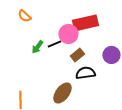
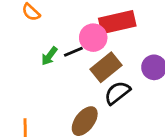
brown rectangle: (77, 55) -> (106, 67), size x1.5
black semicircle: (85, 73) -> (117, 93), turned -30

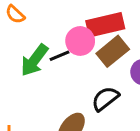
green arrow: (49, 56) -> (34, 60), size x1.6
brown rectangle: (106, 67) -> (113, 51), moved

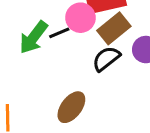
black semicircle: (105, 99) -> (106, 59), moved

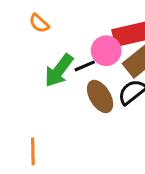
brown ellipse: (71, 107) -> (100, 96), moved, turned -68

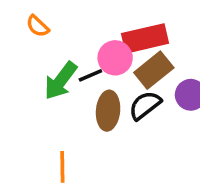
brown ellipse: (100, 96) -> (108, 111), turned 36
orange line: (33, 151) -> (62, 167), moved

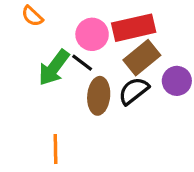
pink circle: (115, 58) -> (92, 34), moved
black line: (90, 75) -> (82, 63), turned 60

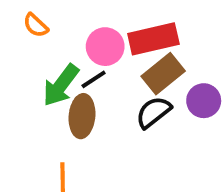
black line: (82, 63) -> (94, 79), turned -70
brown ellipse: (99, 96) -> (82, 116), moved

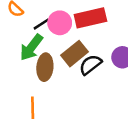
brown rectangle: (163, 74) -> (74, 54), moved
black line: (94, 79) -> (41, 24), moved

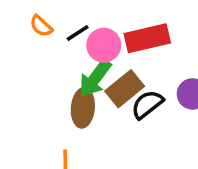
black line: (41, 24) -> (78, 33), moved
green arrow: (31, 47) -> (95, 78), moved

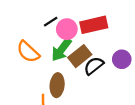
orange semicircle: (41, 26) -> (28, 52), moved, size x1.6
brown ellipse: (83, 108) -> (57, 85), moved

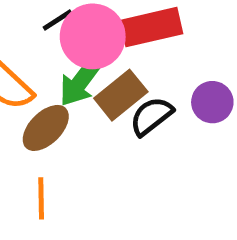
pink circle: (67, 29) -> (93, 36), size x1.4
brown ellipse: (57, 85) -> (46, 128), moved, turned 40

